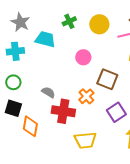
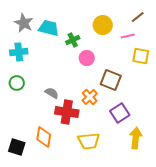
green cross: (69, 21) -> (73, 40), moved
cyan trapezoid: (45, 39) -> (49, 28), moved
black square: (13, 108) -> (17, 147), moved
orange diamond: (30, 126) -> (44, 137), moved

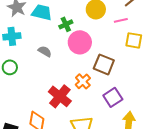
pink circle: (87, 58) -> (80, 42), size x1.5
gray semicircle: (52, 93) -> (45, 51), moved
red cross: (67, 112) -> (60, 96), turned 30

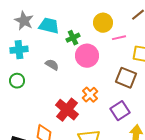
pink line: (121, 20) -> (119, 38), moved
brown square: (104, 64) -> (126, 78), moved

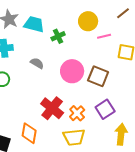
pink circle: (87, 56) -> (72, 71), moved
brown square: (126, 78) -> (98, 76), moved
orange cross: (90, 95) -> (77, 113), moved

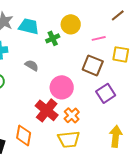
yellow circle: (88, 21) -> (71, 24), moved
pink circle: (72, 71) -> (62, 87), moved
brown square: (98, 76) -> (93, 65), moved
purple square: (105, 109) -> (106, 93), moved

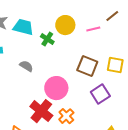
green cross: (53, 38) -> (47, 39), turned -32
pink line: (99, 38) -> (93, 29), moved
yellow square: (121, 54) -> (115, 65), moved

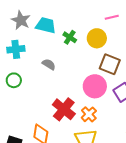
yellow circle: (65, 25) -> (97, 38), moved
pink line: (93, 29) -> (112, 17), moved
pink circle: (56, 88) -> (95, 86), moved

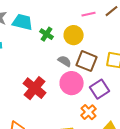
gray semicircle: (49, 64) -> (65, 61), moved
red cross: (64, 109) -> (35, 88), moved
orange cross: (89, 114) -> (89, 112), moved

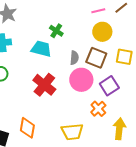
cyan trapezoid: (23, 22) -> (41, 49), moved
yellow circle: (74, 35) -> (102, 32), moved
gray semicircle: (65, 61) -> (74, 58), turned 64

